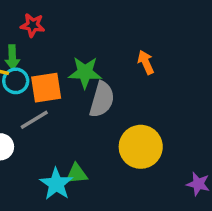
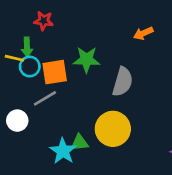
orange arrow: (146, 62) -> (143, 33), moved, turned -90
gray semicircle: (102, 99) -> (123, 82), moved
yellow circle: (141, 147) -> (113, 129), moved

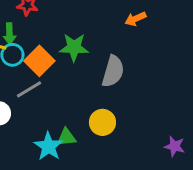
orange square: (55, 72) -> (39, 61), turned -36
yellow circle: (113, 129) -> (102, 122), size x0.7

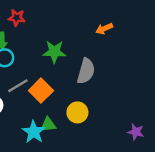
orange square: (39, 61) -> (41, 91), moved

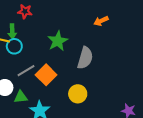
green star: (54, 52) -> (58, 41), turned -30
green triangle: (48, 125) -> (21, 97), moved

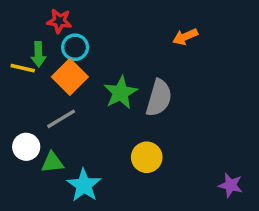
green star: (58, 41) -> (121, 93), moved
cyan circle: (14, 46) -> (75, 47), moved
orange square: (46, 75) -> (70, 77), moved

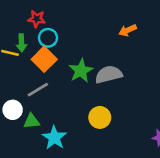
gray semicircle: (159, 98) -> (109, 74), turned -120

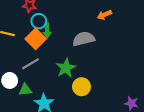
green arrow: (21, 43) -> (47, 30), moved
green star: (81, 71) -> (66, 68), moved
gray semicircle: (109, 74) -> (84, 39), moved

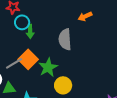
orange square: (36, 39) -> (28, 59), moved
gray semicircle: (84, 39) -> (65, 39), turned -80

